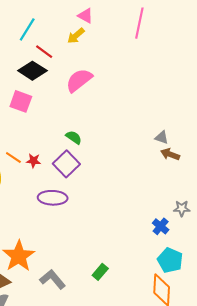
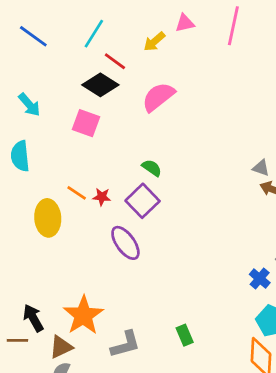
pink triangle: (85, 16) -> (185, 23), moved, turned -42
purple ellipse: (53, 198) -> (125, 243), turned 52
green rectangle: (100, 272) -> (185, 335), turned -63
gray L-shape: (53, 279) -> (125, 344), turned 115

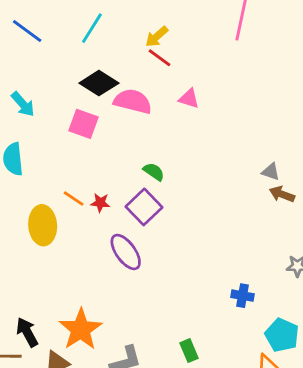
pink triangle: (185, 23) -> (189, 99), moved, turned 30
red line: (115, 61) -> (159, 58), moved
pink semicircle: (158, 97) -> (133, 101), moved, turned 52
blue cross: (260, 278) -> (243, 296), moved, turned -30

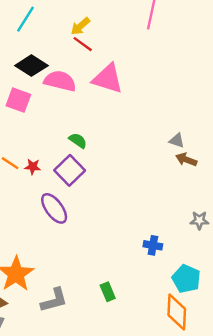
pink triangle: (189, 99) -> (108, 79), size x1.8

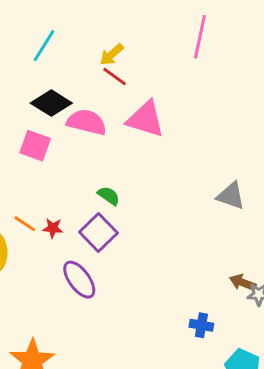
gray triangle: (177, 141) -> (231, 196), size x1.5
brown arrow: (186, 160) -> (243, 283), moved

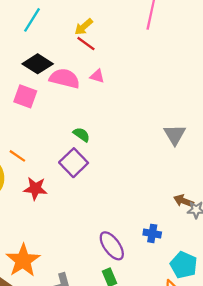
pink triangle: (145, 119) -> (97, 76), moved, size x0.5
gray triangle: (231, 196) -> (175, 135), turned 40
red star: (53, 228) -> (35, 189), moved, size x1.5
purple ellipse: (79, 280) -> (112, 246), moved

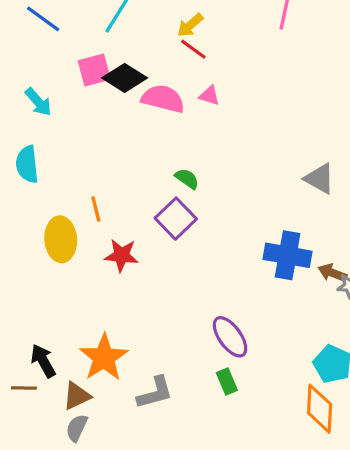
pink square: (25, 96) -> (94, 70), moved, turned -35
gray triangle: (175, 135) -> (320, 179), turned -30
orange line: (17, 156) -> (96, 209), turned 42
blue cross: (152, 233) -> (288, 255), moved, size x1.8

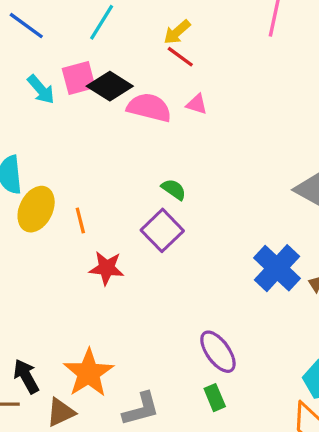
cyan arrow: (38, 102) -> (41, 89), moved
yellow ellipse: (61, 239) -> (36, 209), moved, turned 30
blue cross: (288, 255) -> (277, 268), turned 33

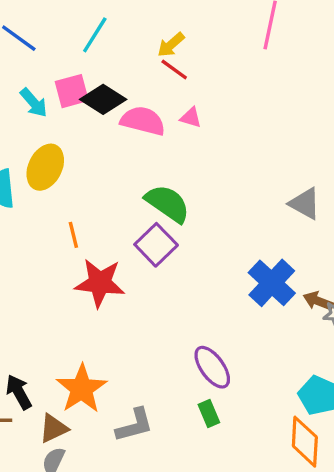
green semicircle: (174, 189) -> (168, 204), size x1.8
yellow ellipse: (36, 209) -> (45, 167), moved
red star: (107, 268) -> (100, 283), size x1.4

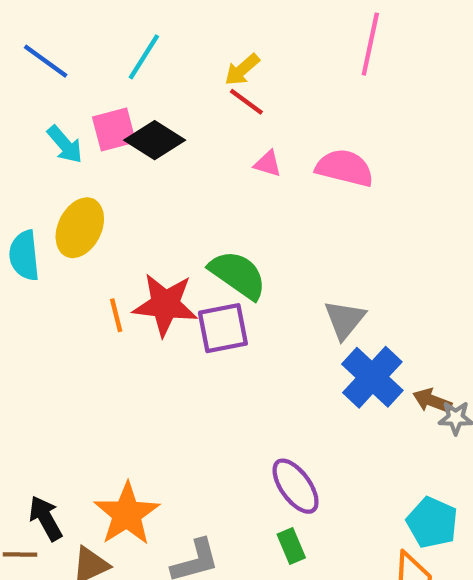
pink semicircle: (143, 121) -> (345, 168), moved
gray triangle: (305, 204) -> (345, 320), moved, turned 40
purple square: (156, 245) -> (223, 328), turned 33
red star: (100, 283) -> (165, 305), moved

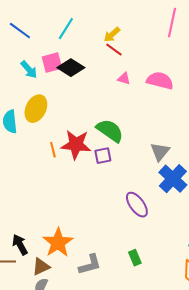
purple square: (223, 328) -> (103, 156), size x0.7
purple ellipse: (296, 486) -> (137, 205), moved

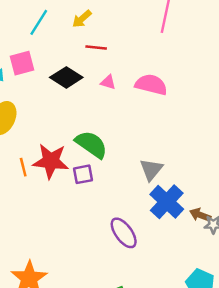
yellow arrow: (112, 35) -> (82, 19), moved
red line: (114, 50) -> (96, 48), turned -30
black diamond: (71, 68) -> (66, 77), moved

